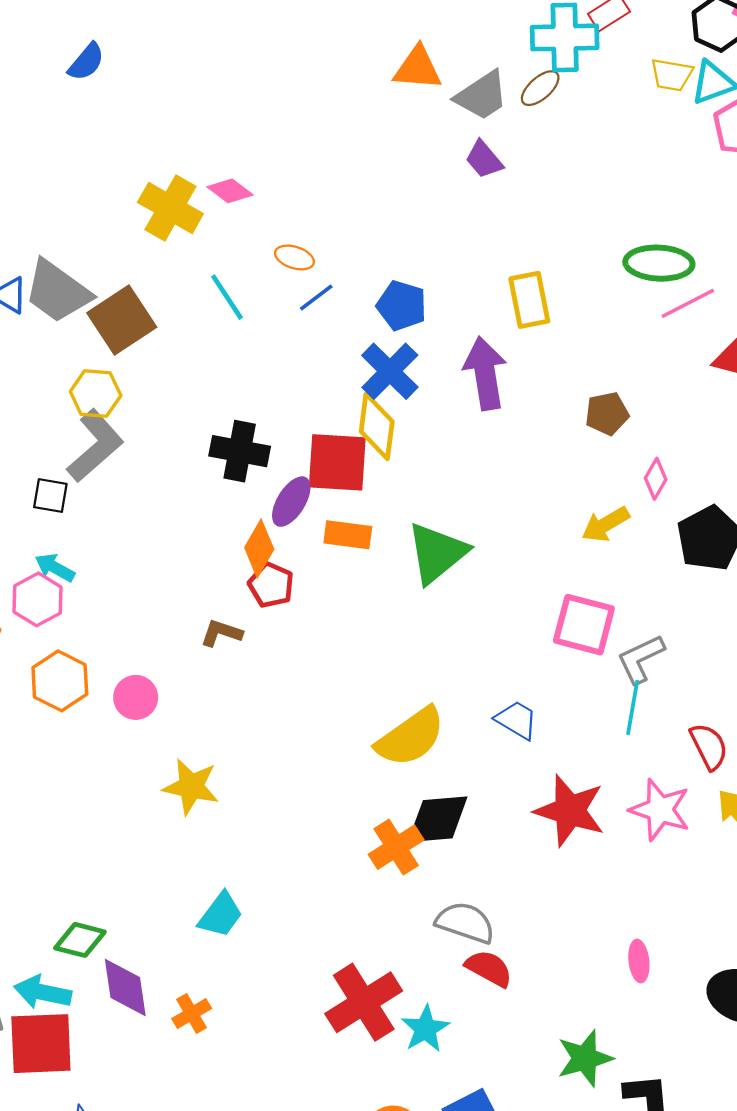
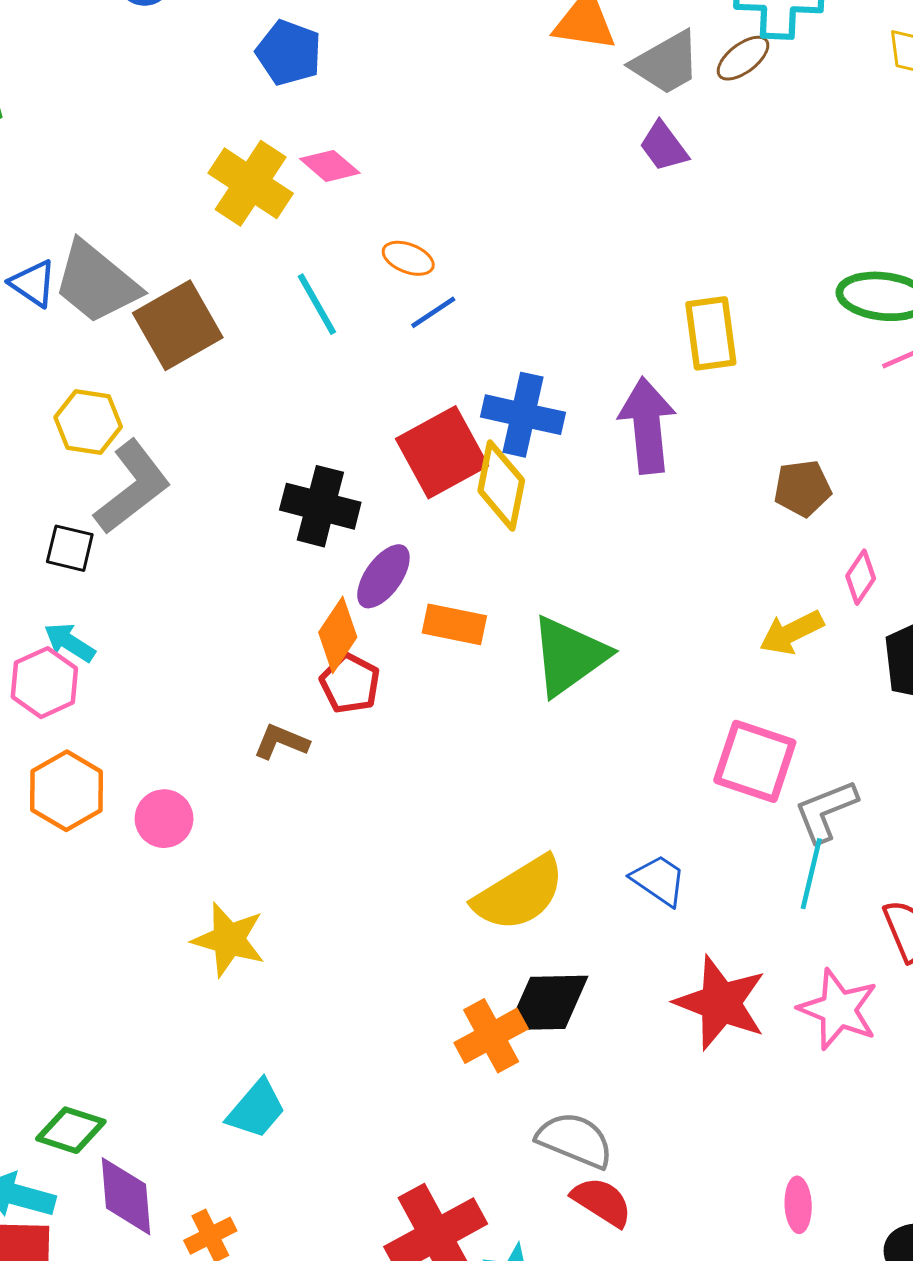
blue pentagon: (402, 306) -> (289, 53), moved
blue cross: (390, 371) -> (523, 415), turned -36
yellow hexagon: (96, 394) -> (88, 422), moved
red square: (337, 462) -> (442, 452), moved, turned -36

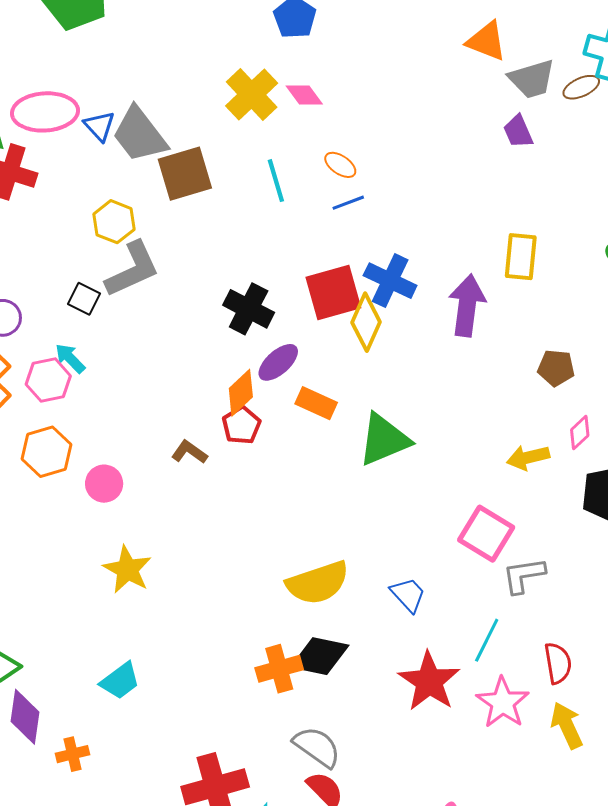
cyan line: (811, 874) -> (487, 640), moved

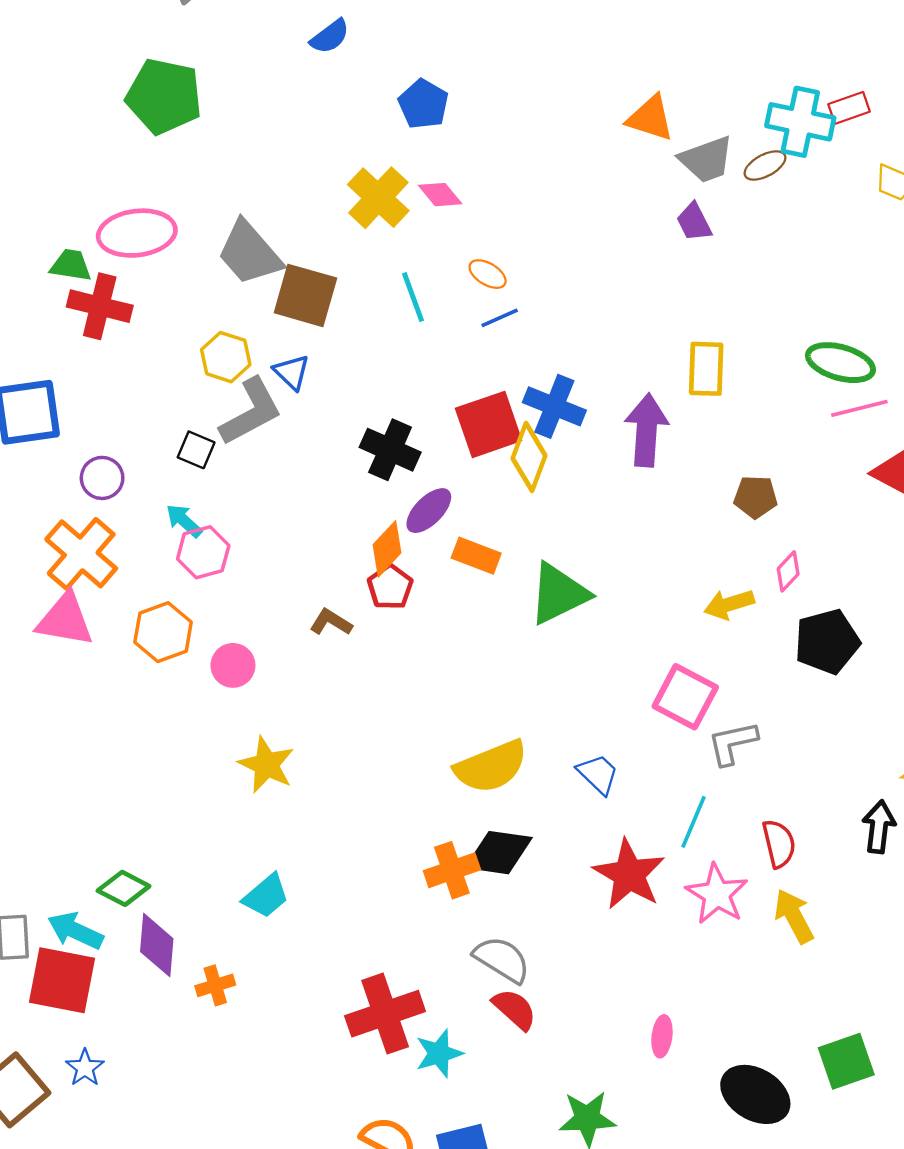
blue triangle: (99, 126) -> (292, 372), moved
brown square: (185, 174) -> (305, 295), turned 36
pink hexagon: (48, 380) -> (203, 552), moved

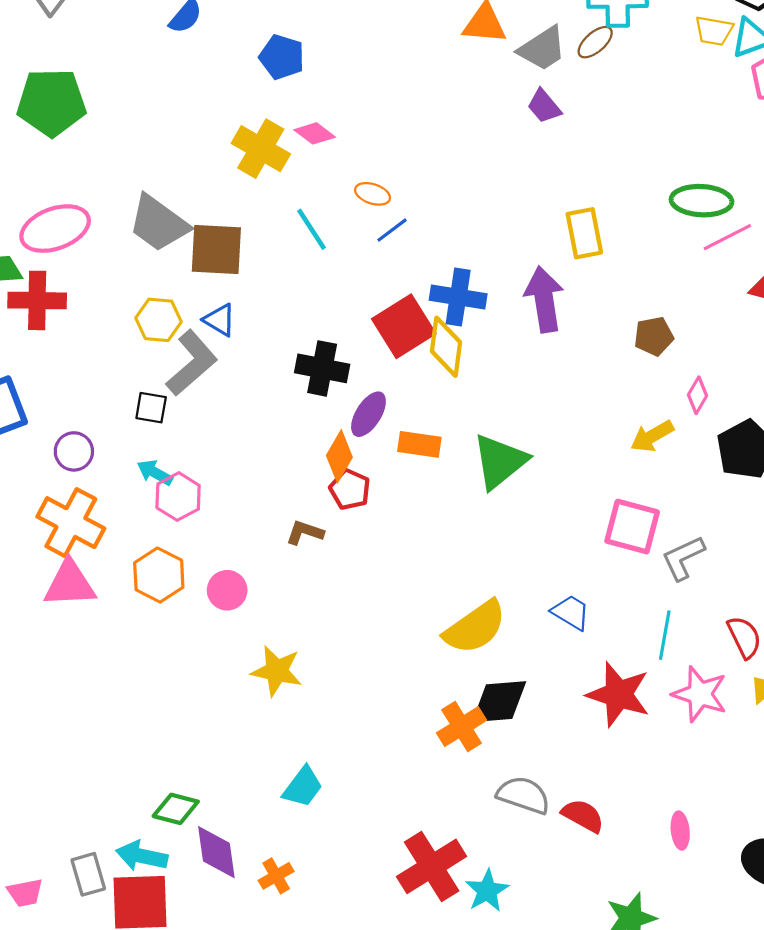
red semicircle: (515, 1009) -> (583, 816), moved

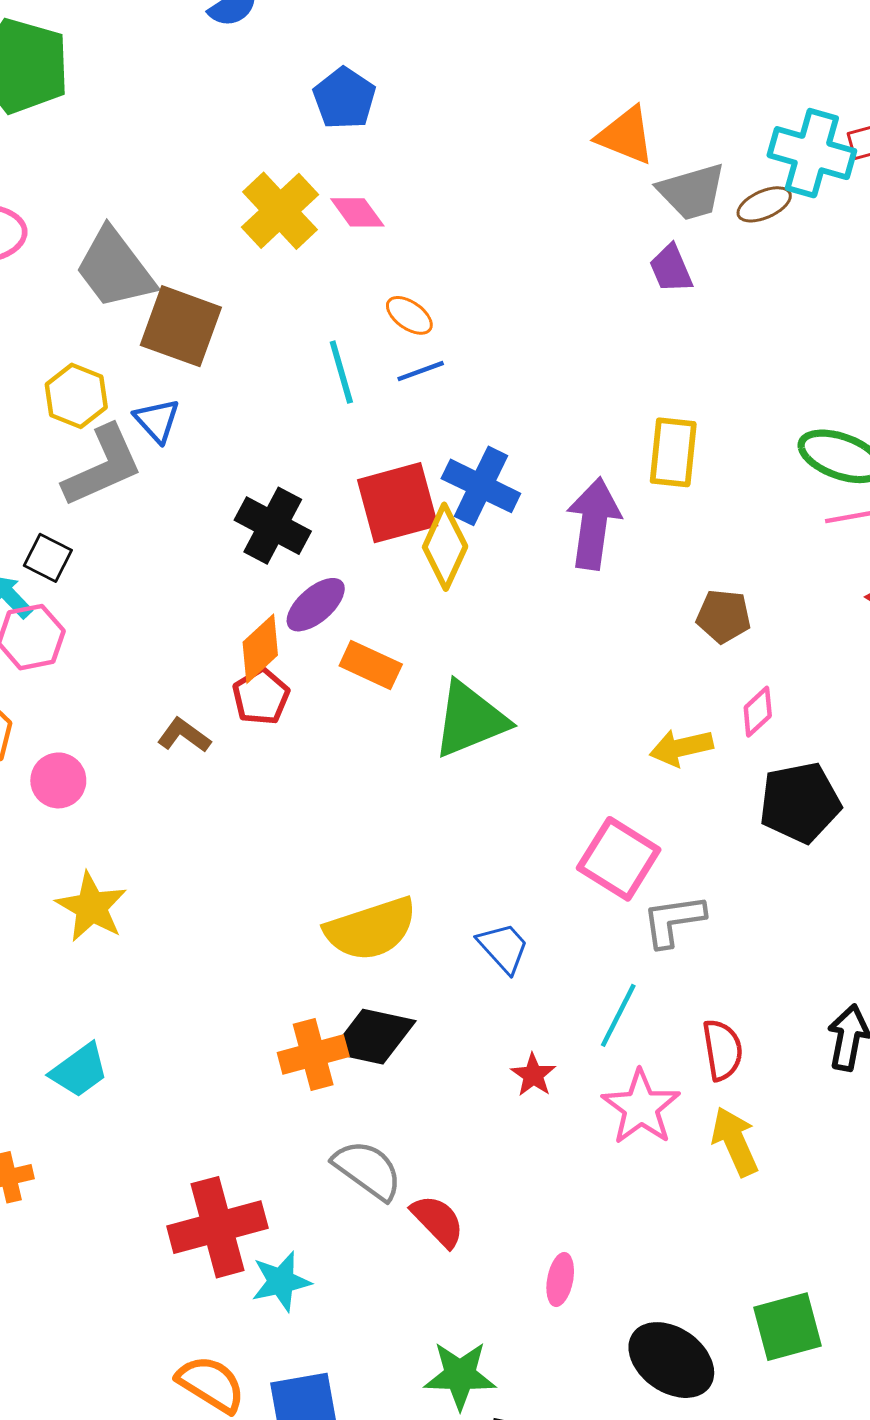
cyan line: (311, 229) -> (341, 372), moved
black square: (151, 408) -> (48, 558), moved
red star: (618, 694) -> (533, 1075), size x0.5

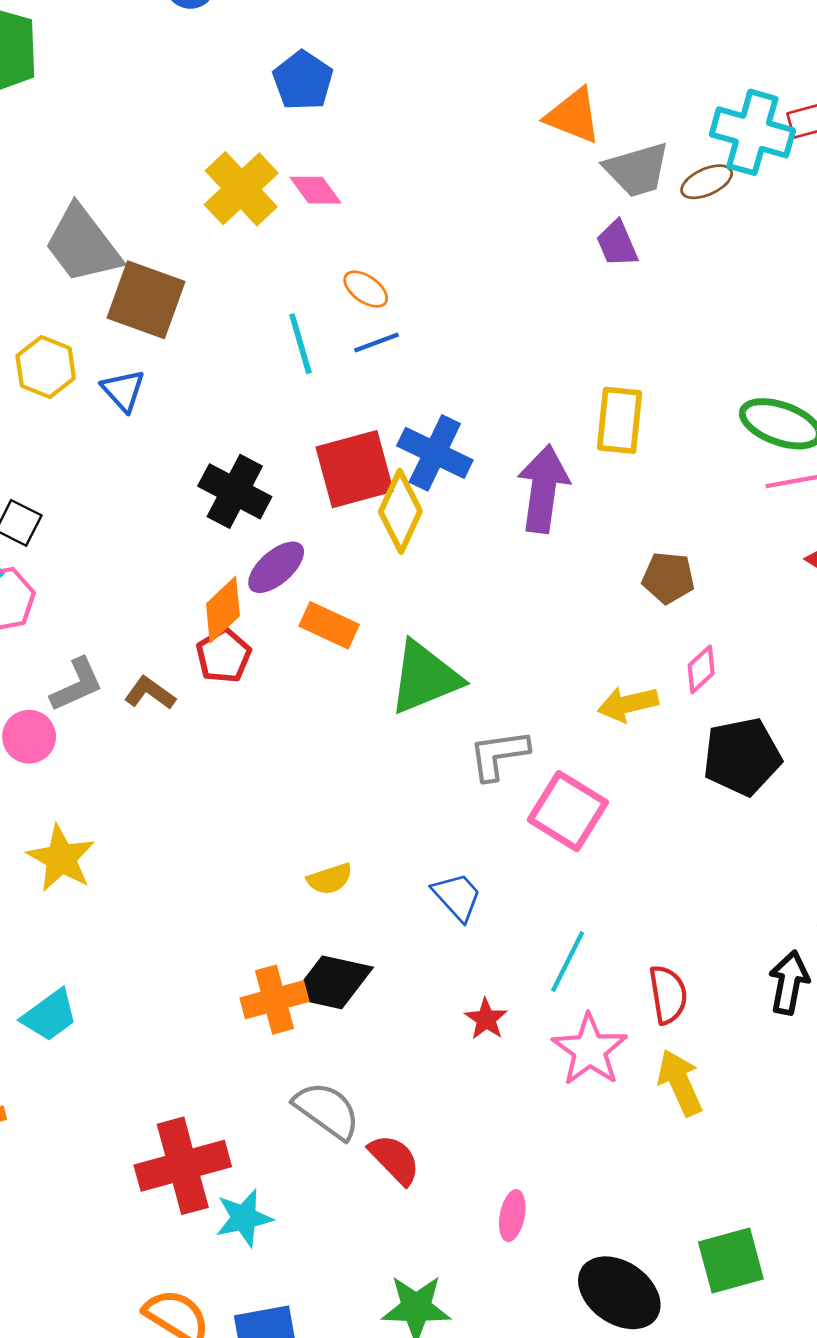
gray L-shape: (103, 466) -> (77, 685), moved, size x0.7
gray L-shape: (673, 921) -> (499, 755), moved
yellow semicircle: (371, 929) -> (330, 879), size x0.5

